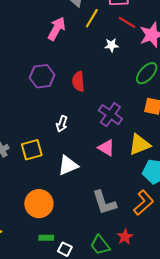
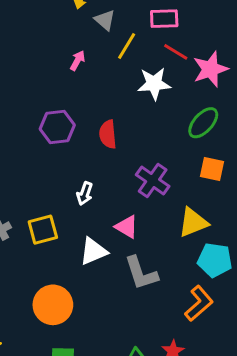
pink arrow: (57, 29) -> (77, 61), size x0.6
white star: (111, 45) -> (154, 84), size x1.6
pink triangle: (106, 148) -> (127, 227), moved
gray L-shape: (104, 203) -> (141, 273), moved

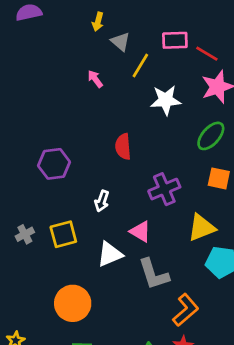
red line: (176, 52) -> (207, 54), moved
pink arrow: (77, 61) -> (95, 79), turned -66
purple hexagon: (57, 127) -> (54, 164), moved
purple cross: (153, 181) -> (164, 189), turned 32
orange L-shape: (199, 303) -> (186, 310), moved

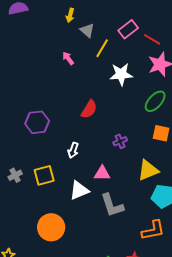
pink rectangle: (175, 40) -> (128, 29), turned -36
red semicircle: (123, 147) -> (89, 109), turned -144
purple cross: (164, 189) -> (120, 141), size x0.6
pink triangle: (140, 232) -> (102, 173), turned -30
orange L-shape: (186, 310) -> (153, 230), moved, turned 30

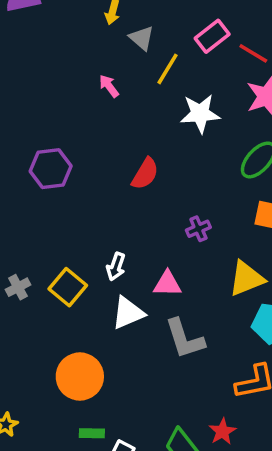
purple hexagon: (37, 122) -> (51, 169), moved
white arrow: (73, 150) -> (116, 267), moved
yellow square: (44, 175) -> (68, 287), turned -35

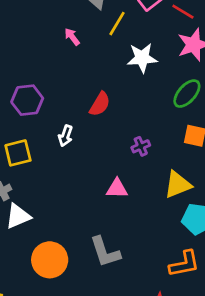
white arrow: (116, 267) -> (65, 136), moved
yellow square: (68, 287) -> (18, 153), moved, turned 36
white triangle: (128, 313) -> (18, 216), moved
gray L-shape: (185, 339) -> (105, 252), moved

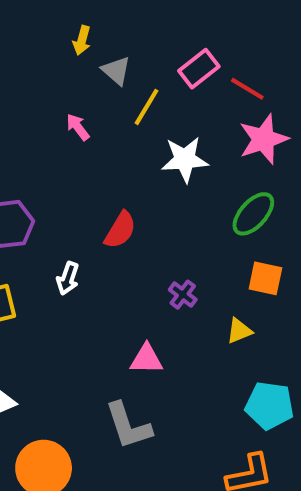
purple cross: (141, 146) -> (183, 295), turned -30
yellow triangle: (178, 185) -> (239, 331), moved, size x0.6
gray L-shape: (105, 252) -> (128, 426), moved

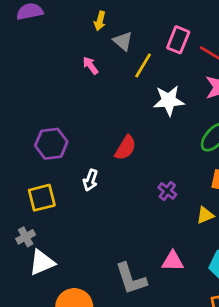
pink rectangle: (199, 69) -> (178, 40), turned -30
pink arrow: (78, 127) -> (90, 65), moved
pink triangle: (146, 359) -> (173, 261), moved

